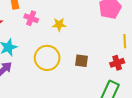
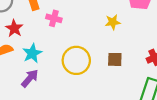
yellow star: (59, 24) -> (113, 22), moved

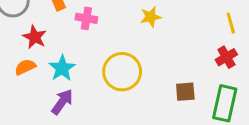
yellow star: (113, 22) -> (151, 17), moved
brown square: (115, 59) -> (185, 92), moved

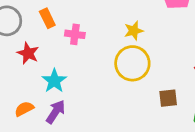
orange semicircle: (25, 67) -> (24, 109), moved
yellow circle: (122, 72) -> (132, 63), moved

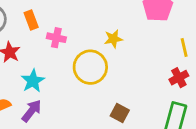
yellow circle: (132, 63) -> (90, 67), moved
brown square: (168, 98) -> (120, 113), moved, turned 30

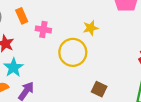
cyan star: (33, 81) -> (13, 68), moved

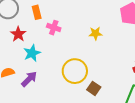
yellow circle: (73, 52) -> (75, 71), moved
cyan star: (13, 68) -> (32, 53), moved

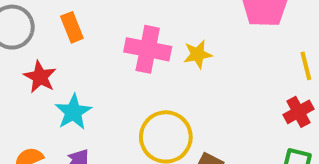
pink cross: (54, 28) -> (148, 49), moved, size x1.5

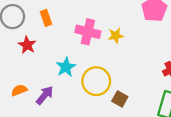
cyan star: (73, 112) -> (66, 67), moved

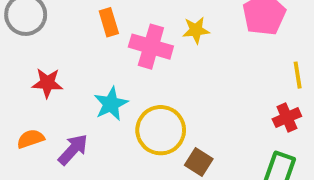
orange rectangle: (46, 18) -> (109, 22), moved
yellow star: (116, 36) -> (196, 30), moved
red star: (27, 45) -> (47, 83), moved, turned -30

